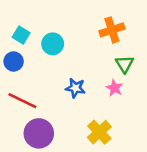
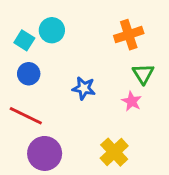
cyan circle: (53, 44) -> (52, 30), moved
blue circle: (14, 61) -> (29, 74), moved
blue star: (75, 88) -> (84, 88), moved

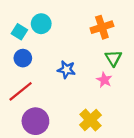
red line: (26, 116) -> (21, 91), turned -65

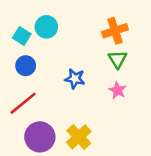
green triangle: (113, 58) -> (118, 59), moved
yellow cross: (90, 120) -> (79, 137), moved

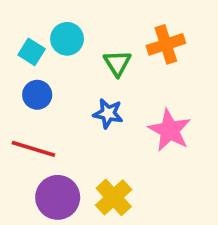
green triangle: (118, 59) -> (117, 63), moved
pink star: (118, 90) -> (170, 130), size x1.6
red line: (23, 103) -> (33, 149), turned 56

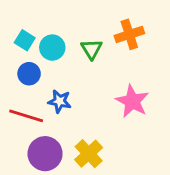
cyan circle: (67, 39) -> (52, 48), moved
blue star: (108, 113) -> (60, 101), moved

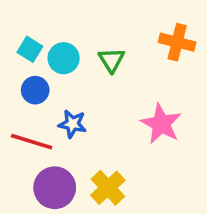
orange cross: (129, 34) -> (177, 42), moved, turned 32

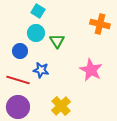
cyan square: (30, 49) -> (38, 11), moved
green triangle: (111, 60) -> (57, 41), moved
purple circle: (55, 188) -> (18, 107), moved

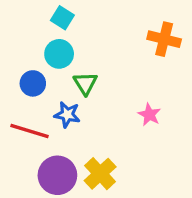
green triangle: (57, 41) -> (85, 83), moved
pink star: (91, 70) -> (149, 115), size x0.6
purple circle: (18, 107) -> (57, 175), moved

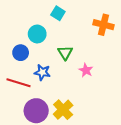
cyan square: (62, 18) -> (58, 13), moved
green triangle: (85, 83) -> (65, 53), moved
pink star: (149, 115) -> (86, 70), moved

